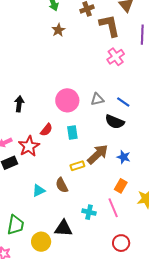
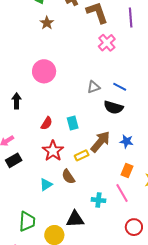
pink circle: (67, 100) -> (44, 71), moved
red star: (29, 146) -> (53, 151), moved

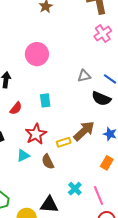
red semicircle: (47, 123) -> (16, 108), moved
cyan rectangle: (73, 123) -> (45, 100), moved
cyan triangle: (46, 185) -> (23, 156), moved
pink line: (122, 193) -> (99, 196), moved
cyan cross: (98, 200) -> (75, 189), turned 32

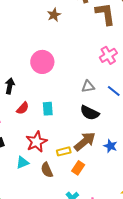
pink cross: (103, 34) -> (108, 55), moved
black semicircle: (101, 99) -> (90, 113), moved
red semicircle: (16, 108) -> (23, 108), moved
orange rectangle: (107, 163) -> (78, 168), moved

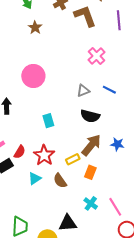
red semicircle: (23, 108) -> (20, 152), moved

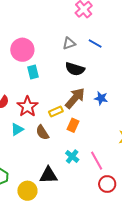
pink circle: (33, 76) -> (22, 50), moved

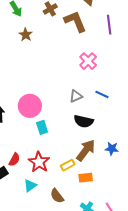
orange rectangle: (73, 125) -> (86, 178), turned 64
brown semicircle: (42, 133) -> (57, 196), moved

